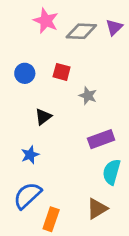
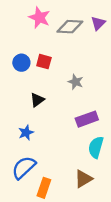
red square: (62, 72) -> (44, 62), moved

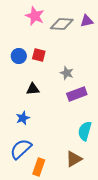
purple triangle: (98, 23) -> (87, 21), turned 32
black triangle: (37, 100) -> (33, 89), turned 32
purple rectangle: (87, 119) -> (77, 94), moved

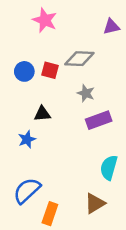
gray diamond: (62, 24) -> (79, 59), moved
blue star: (23, 118) -> (27, 139), moved

